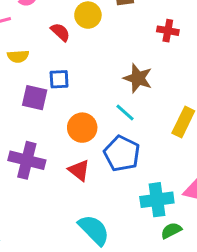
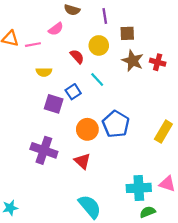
brown star: (138, 78) -> (133, 61), moved
blue square: (59, 79) -> (73, 92), turned -35
cyan line: (125, 112) -> (97, 80), moved
blue pentagon: (122, 154) -> (116, 124), moved

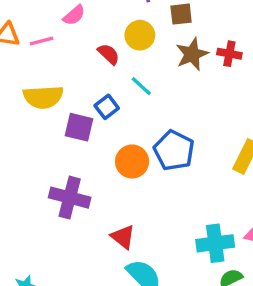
brown star: (133, 61) -> (192, 54), turned 30
yellow semicircle: (44, 72) -> (43, 97), moved, size x1.6
red triangle: (82, 161) -> (123, 237), moved

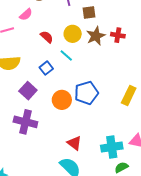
yellow circle: (140, 35) -> (73, 34), moved
purple square: (79, 127) -> (28, 91), moved, turned 30
blue pentagon: (174, 151) -> (86, 93), turned 30
red triangle: (123, 237) -> (74, 143), moved

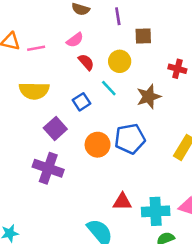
pink semicircle: (26, 14) -> (75, 40), moved
brown star: (96, 36) -> (149, 97), moved
red triangle: (74, 143) -> (122, 202), moved, turned -42

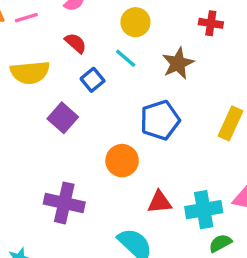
red semicircle: (86, 62) -> (76, 43), moved
orange circle: (98, 145) -> (122, 161), moved
purple cross: (48, 168) -> (64, 203), moved

